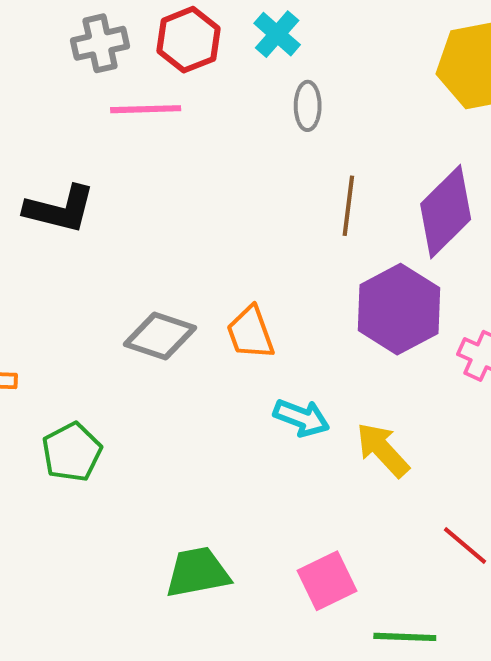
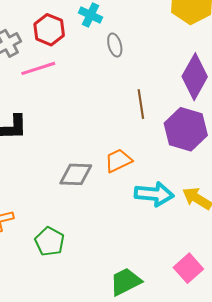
brown line: (348, 206) -> (141, 104), moved
orange trapezoid: (250, 333) -> (118, 161), turned 100
cyan arrow: (302, 418) -> (154, 194), size x1.4

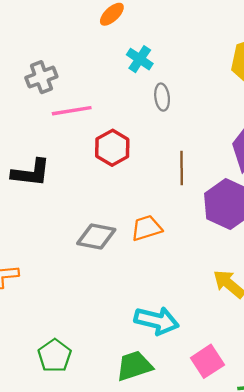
red hexagon: (49, 30) -> (112, 148), moved
cyan arrow: (154, 194) -> (157, 321), moved
green pentagon: (50, 242) -> (55, 356), moved

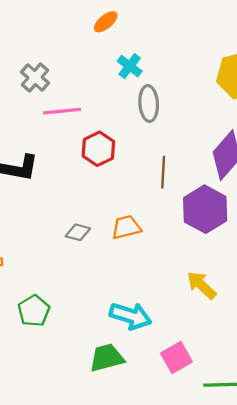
gray cross: (41, 77) -> (35, 78), turned -32
gray ellipse: (162, 97) -> (149, 103), size x1.4
gray diamond: (96, 236) -> (78, 232), size x0.7
green pentagon: (55, 356) -> (34, 311), moved

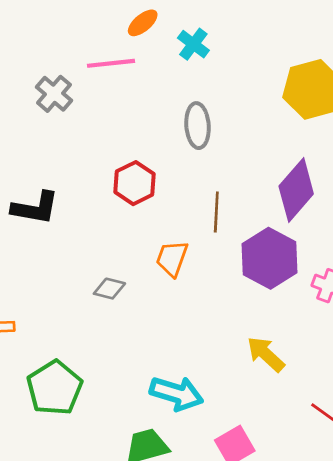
cyan cross: (130, 66) -> (193, 44), moved
pink line: (62, 111) -> (111, 63), moved
orange trapezoid: (126, 227) -> (172, 258), moved, turned -56
green pentagon: (34, 311) -> (55, 388), size x1.4

